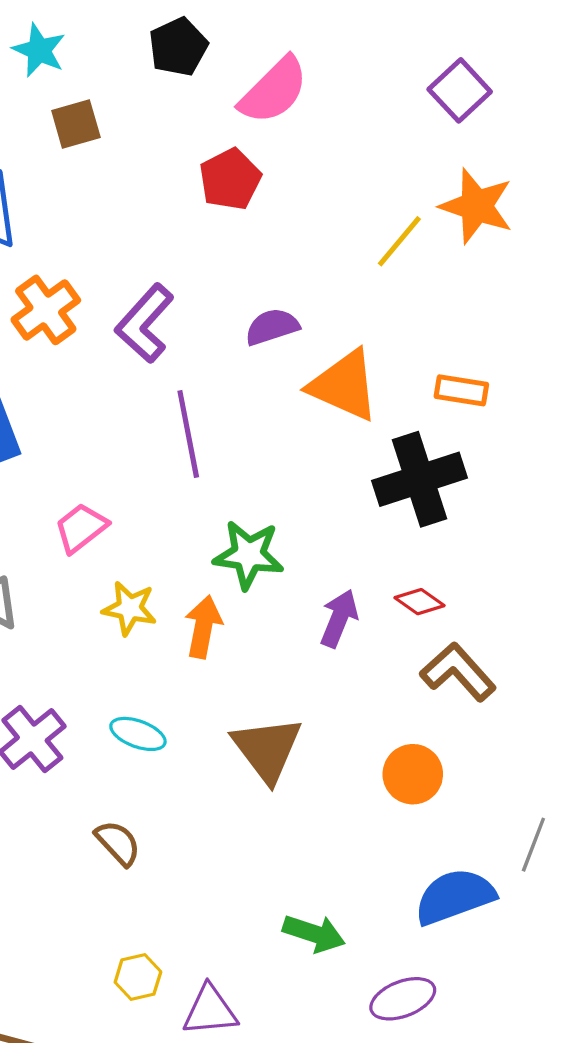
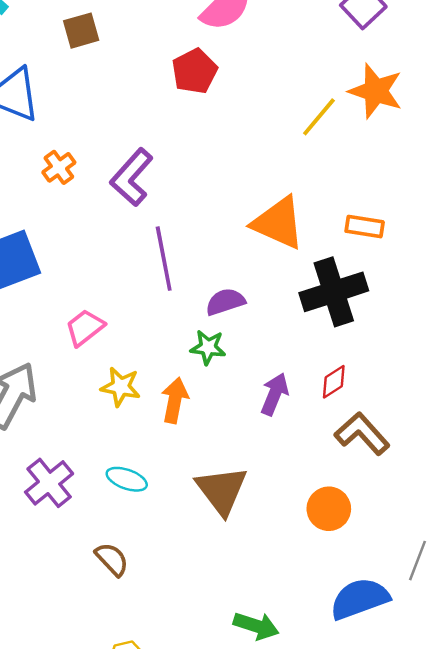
orange cross: (46, 310) -> (59, 167), size x0.7
purple semicircle: (272, 327) -> (225, 302), moved
green star: (249, 555) -> (208, 347), size x0.7
red diamond: (419, 602) -> (334, 382), turned -68

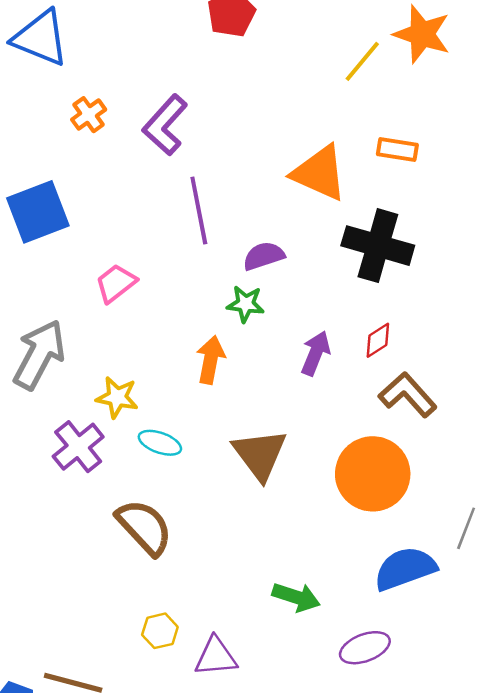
orange rectangle: (365, 227) -> (397, 150), moved
black cross: (334, 292) -> (378, 246), turned 34
yellow star: (121, 387) -> (117, 397), moved
orange circle: (329, 509) -> (373, 474), size x1.6
brown semicircle: (112, 559) -> (144, 527), size x1.6

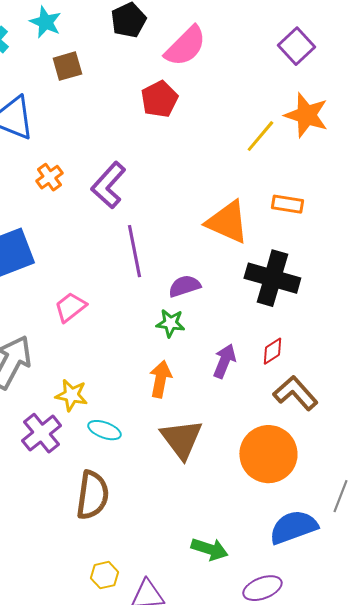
orange arrow: (211, 360) -> (160, 379), moved
brown semicircle: (144, 527) -> (92, 495), turned 51

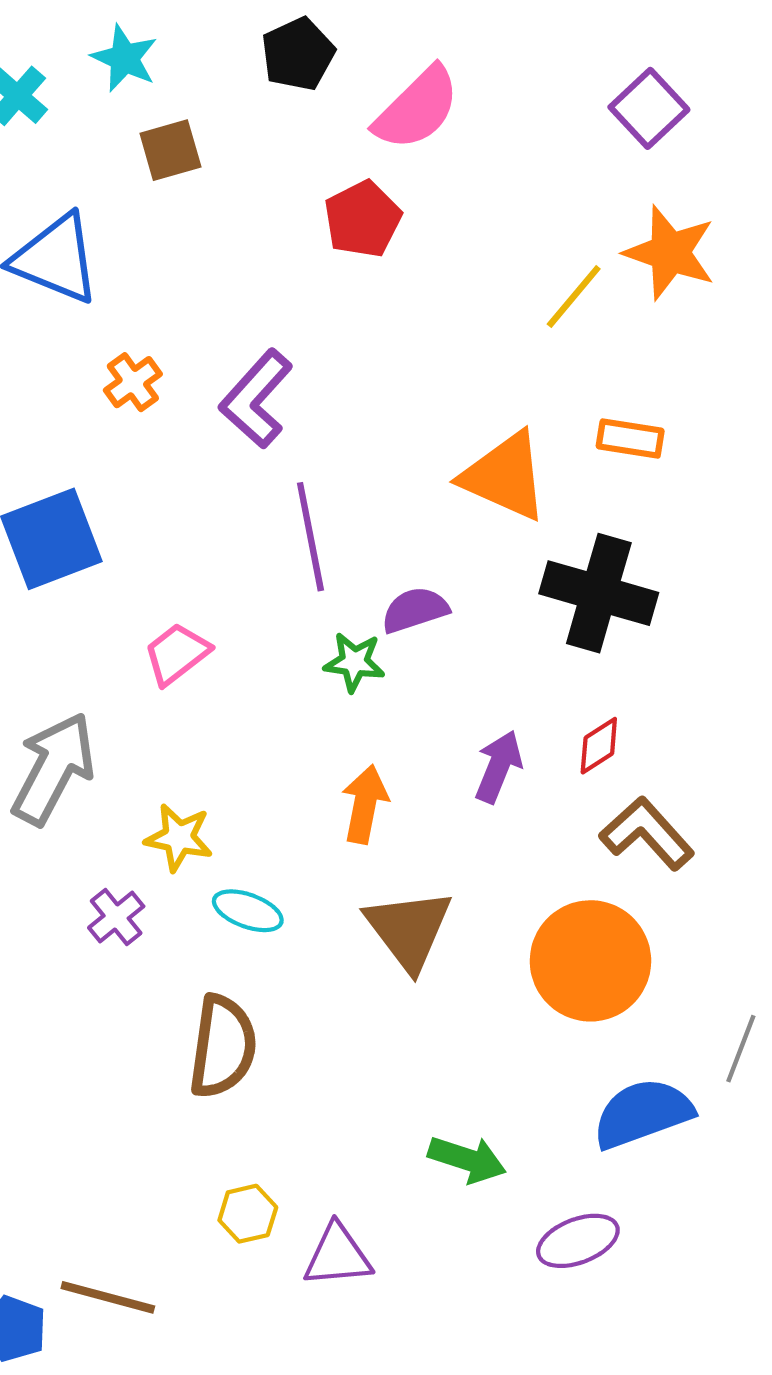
green star: (170, 323) -> (354, 662), moved
purple cross: (41, 433) -> (116, 917), size x0.7

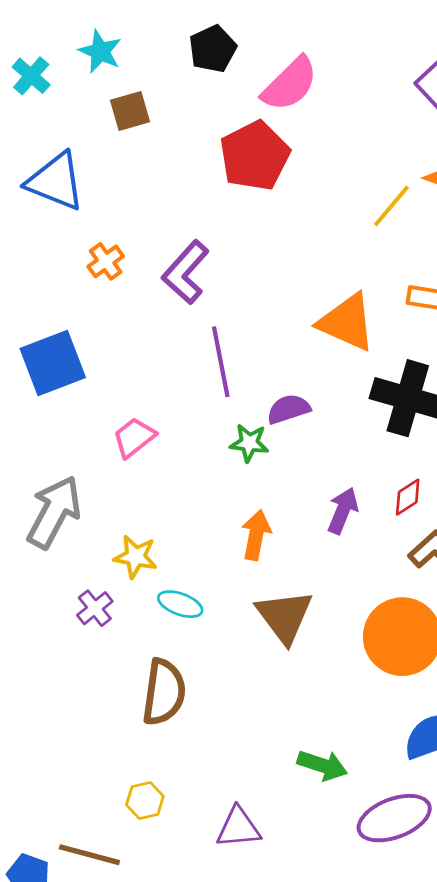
red pentagon: (363, 219) -> (255, 156), size x1.4
yellow hexagon: (248, 1214) -> (145, 801), moved
purple ellipse: (578, 1241) -> (394, 818), size x1.4

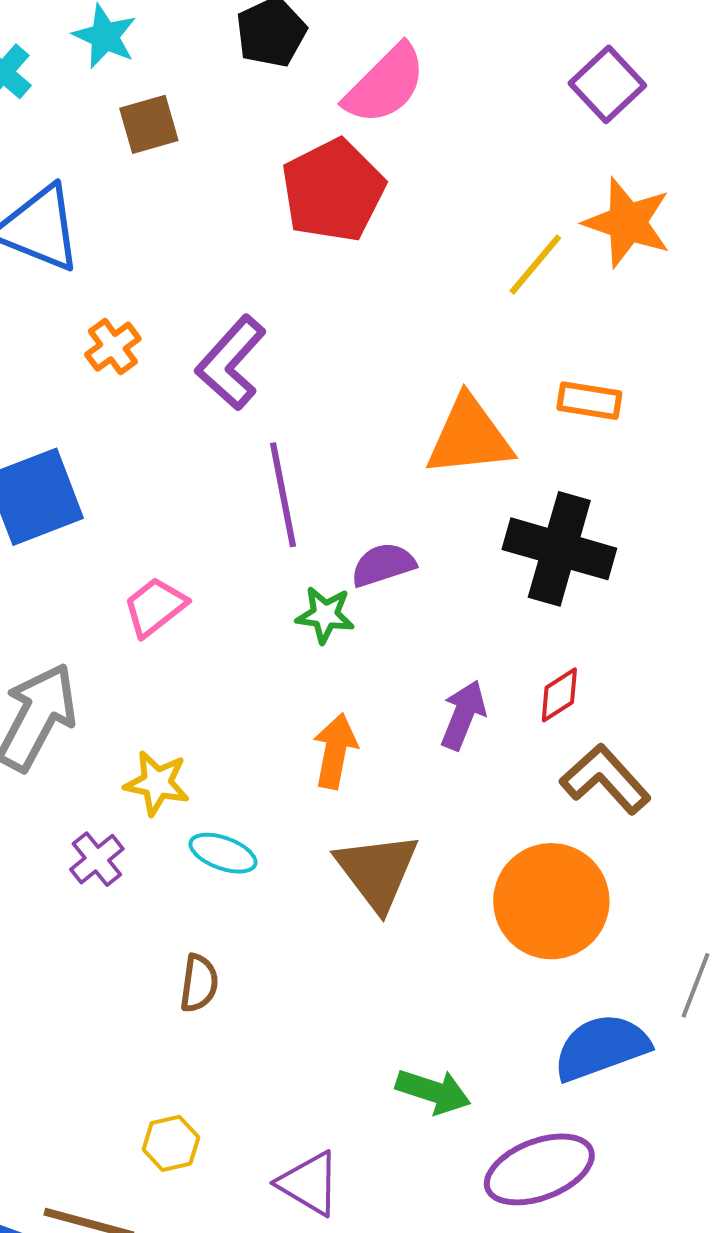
orange triangle: (347, 322) -> (469, 437), turned -30
brown semicircle: (164, 692) -> (199, 983), size x0.6
purple triangle: (238, 828) -> (309, 1183), turned 36

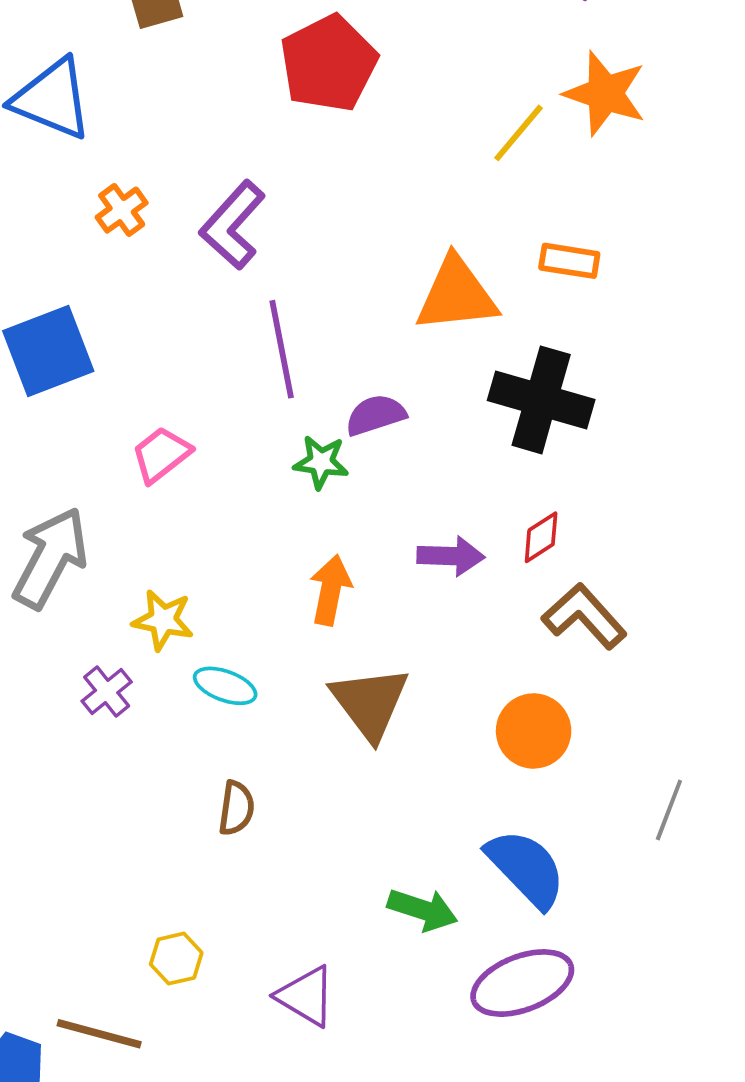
purple arrow: (463, 715) -> (451, 556), turned 70
orange circle: (551, 901) -> (534, 731), size x0.7
brown semicircle: (199, 983) -> (236, 808), moved
blue semicircle: (601, 1047) -> (526, 868), moved, turned 66

